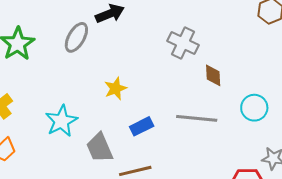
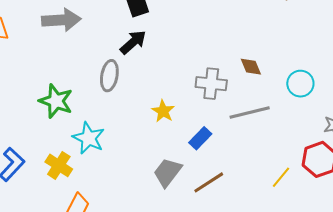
gray cross: (183, 43) -> (211, 84), moved
cyan star: (61, 121) -> (89, 138), moved
gray trapezoid: (100, 148) -> (167, 172), turned 80

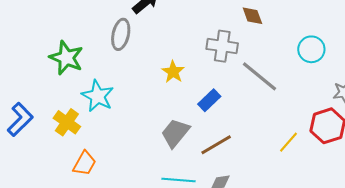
brown diamond: (251, 67) -> (252, 16), moved
gray line: (250, 113) -> (260, 76), turned 51

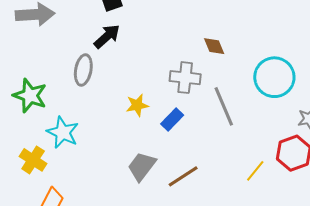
cyan circle: (311, 49) -> (274, 77), size x1.5
yellow star: (173, 72) -> (137, 105), turned 30
gray line: (260, 76) -> (224, 106), turned 30
blue rectangle: (209, 100) -> (172, 119), moved

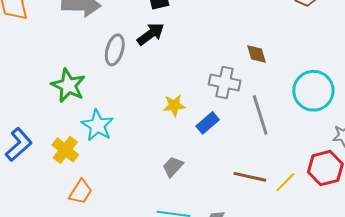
gray ellipse: (83, 70) -> (115, 50), moved
gray trapezoid: (142, 166) -> (173, 167), size x0.7
brown line: (183, 176) -> (250, 177), moved, turned 40

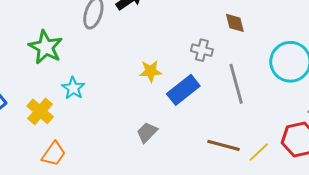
gray cross: (225, 83) -> (202, 50), size x0.7
blue rectangle: (208, 123) -> (183, 90), size x1.4
cyan star: (97, 125) -> (73, 88), size x0.7

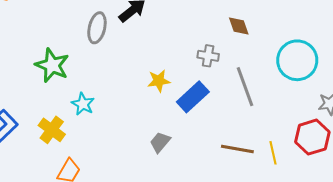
yellow line: (259, 152) -> (273, 153), turned -55

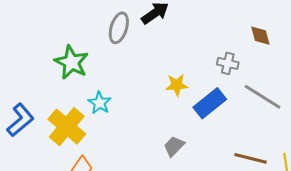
gray line: (245, 87) -> (262, 97), turned -42
yellow cross: (52, 130) -> (67, 127), size x1.4

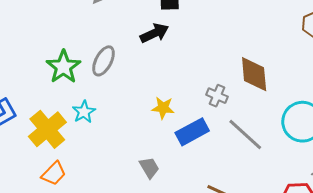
gray ellipse: (119, 28) -> (104, 61), moved
brown diamond: (260, 36) -> (254, 74), size x1.6
gray trapezoid: (174, 146) -> (149, 168), turned 95

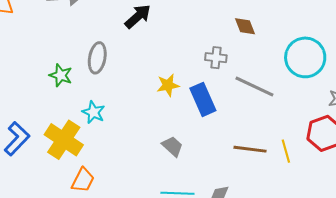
green star: (63, 67) -> (61, 75), size x0.7
brown diamond: (254, 74) -> (245, 26), size x0.6
blue rectangle: (192, 132) -> (203, 99), turned -68

